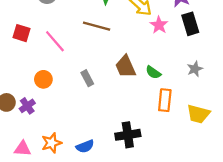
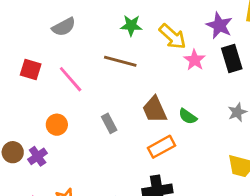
orange rectangle: (165, 100) -> (162, 147), moved, turned 55

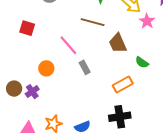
pink line: (71, 79) -> (68, 45), moved
brown trapezoid: (155, 110) -> (118, 43), moved

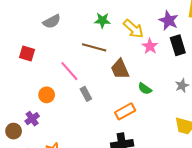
brown circle: (14, 89) -> (14, 131), moved

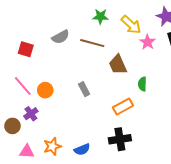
gray semicircle: (52, 21) -> (61, 37), moved
pink line: (69, 71) -> (23, 86), moved
green semicircle: (145, 89) -> (142, 84), turned 56

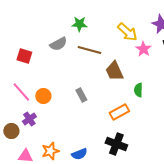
green star: (100, 16) -> (79, 24), moved
black cross: (120, 139) -> (116, 144), turned 30

